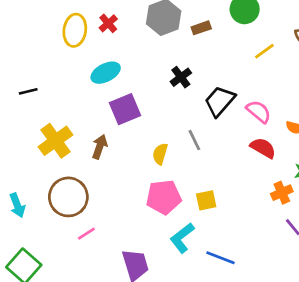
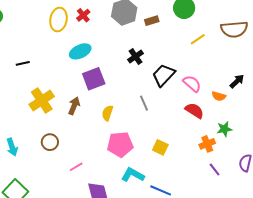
yellow semicircle: (160, 154) -> (107, 113), moved
brown circle: (68, 197) -> (50, 142), size x0.6
yellow square: (206, 200) -> (160, 147), moved, turned 35
pink line: (86, 234) -> (76, 167), moved
cyan L-shape: (182, 238) -> (133, 175), turned 65

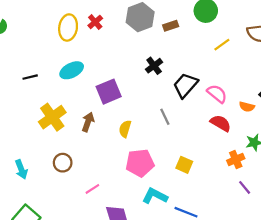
cyan ellipse: (80, 51) -> (72, 70), moved

